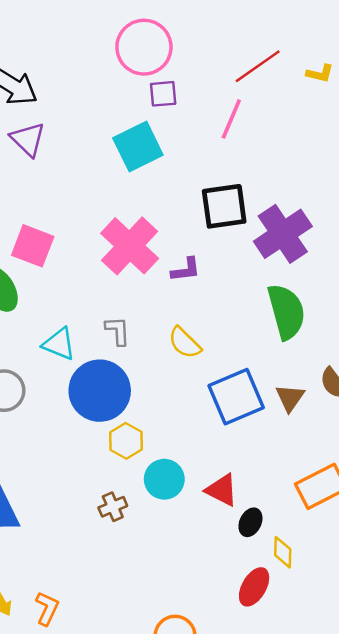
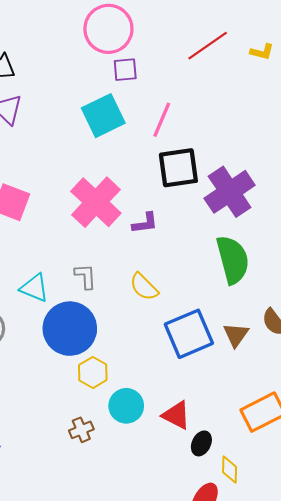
pink line: (231, 119) -> (162, 120), moved

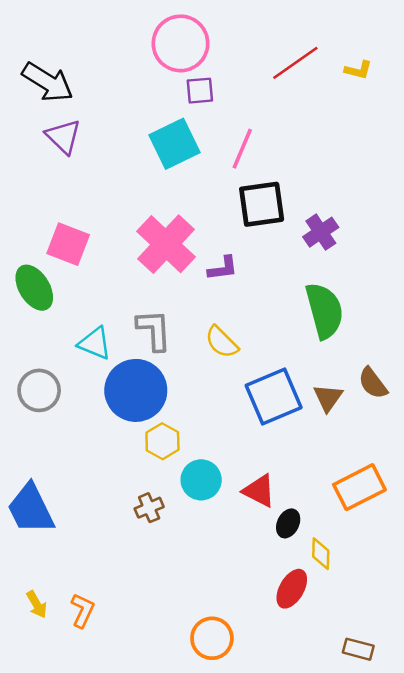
purple cross: (230, 192) -> (321, 232), size x0.6
gray L-shape: (85, 276) -> (154, 330), size x1.4

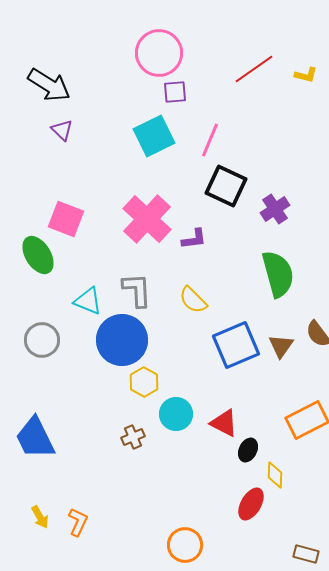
purple triangle: (63, 137) -> (62, 130), size x0.7
black square: (262, 204) -> (226, 186), turned 33

